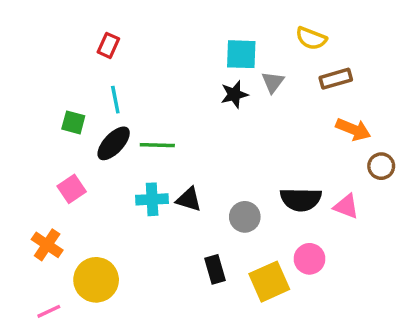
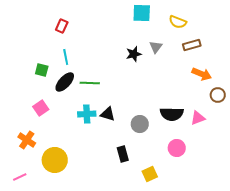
cyan square: (241, 54) -> (142, 13), moved
pink triangle: (346, 206) -> (198, 118), turned -42
yellow square: (269, 282) -> (150, 174), moved, size x0.7
pink line: (49, 311) -> (20, 177), moved

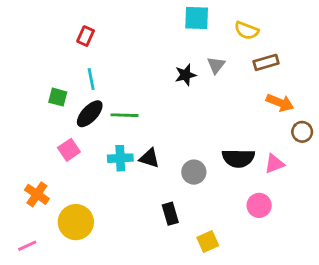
pink square: (41, 108) -> (69, 150), moved
pink circle: (177, 148) -> (259, 205), moved

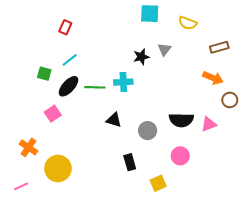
brown rectangle: (266, 62) -> (219, 47), moved
cyan line: (91, 79) -> (70, 60), turned 63
cyan cross: (120, 158) -> (123, 82), moved
pink circle: (259, 205) -> (180, 156), moved

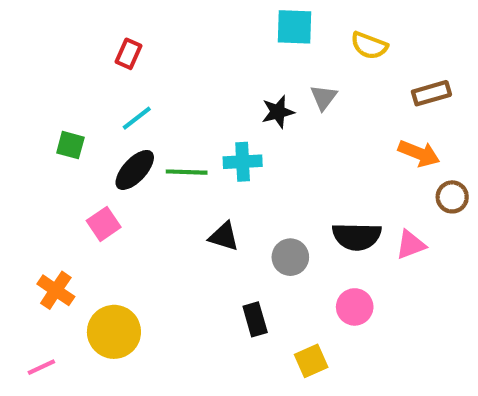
green square: (44, 74) -> (70, 145), moved

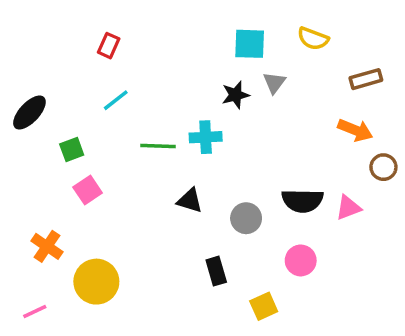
cyan square: (294, 27) -> (250, 44), moved
green square: (70, 145) -> (72, 150), moved, turned -35
black ellipse: (135, 170) -> (29, 113), moved

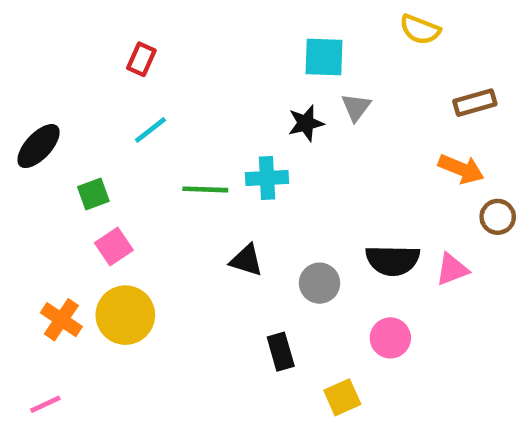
yellow semicircle: (313, 39) -> (420, 30), moved
yellow circle: (96, 282) -> (125, 315), moved

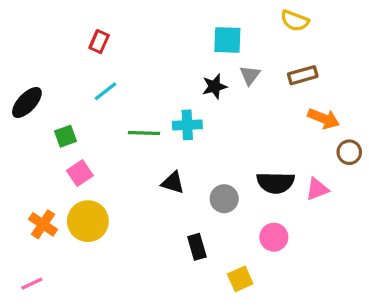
brown rectangle: (475, 103) -> (303, 75), moved

